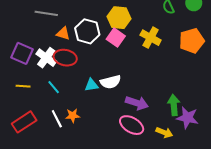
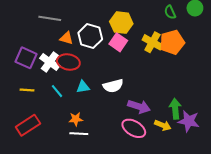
orange pentagon: (192, 41) -> (172, 42), moved
cyan triangle: (92, 85) -> (83, 87), moved
white line: (57, 119) -> (79, 134), moved, turned -60
yellow arrow: (164, 132) -> (163, 125), moved

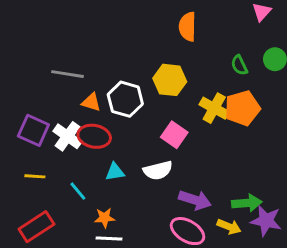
pink square: (118, 42) -> (174, 135), moved
cyan line: (57, 91) -> (78, 191), moved
green arrow: (175, 109) -> (247, 203), turned 90

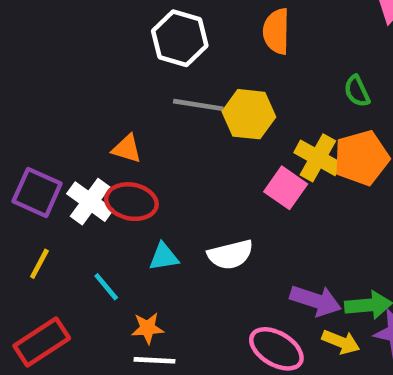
gray line: (68, 74) -> (198, 105), moved
white hexagon: (125, 99) -> (180, 38), moved
pink square: (174, 135) -> (286, 188), moved
yellow line: (35, 176) -> (39, 264), turned -66
purple arrow: (195, 200) -> (316, 301), moved

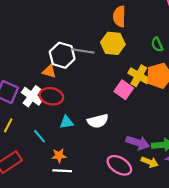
white hexagon: (180, 38) -> (62, 55), moved
yellow hexagon: (249, 114) -> (113, 43), moved

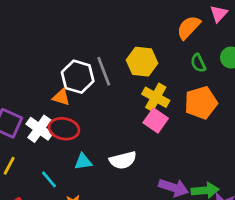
orange semicircle: (119, 16) -> (189, 27), moved, turned 42
gray line: (83, 51) -> (104, 71), turned 60
yellow cross: (139, 76) -> (156, 97), moved

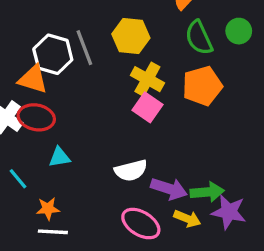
green semicircle: (198, 63) -> (199, 38), size x1.5
orange triangle: (61, 97) -> (33, 79), size x1.4
white semicircle: (123, 160) -> (131, 170), moved

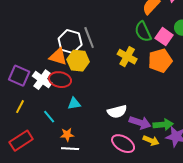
yellow hexagon: (131, 36) -> (78, 61), moved
green semicircle: (199, 38) -> (143, 32), moved
pink square: (147, 107) -> (164, 37), moved

